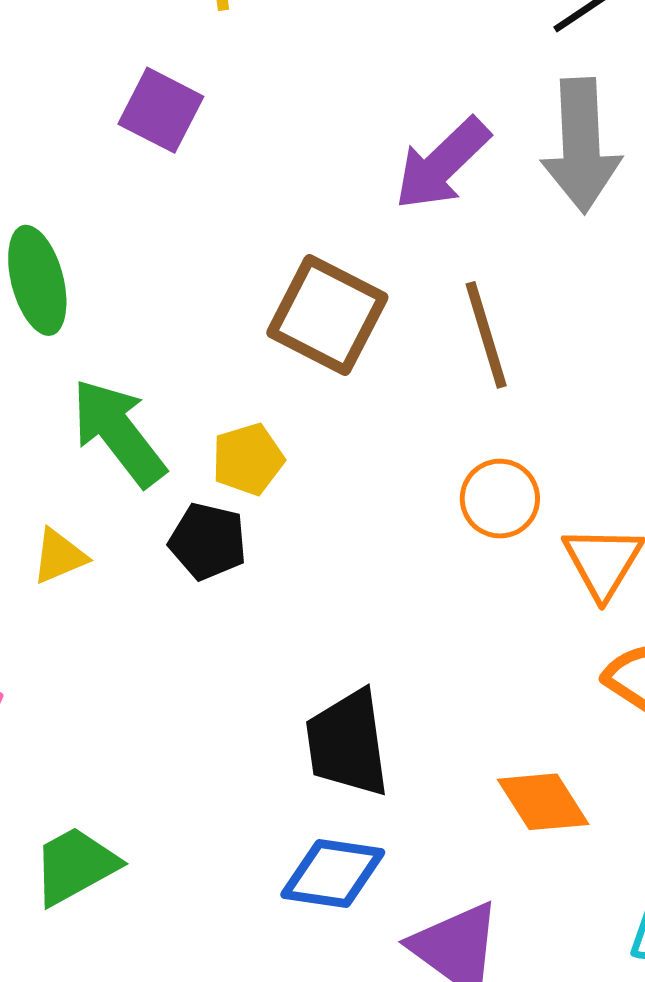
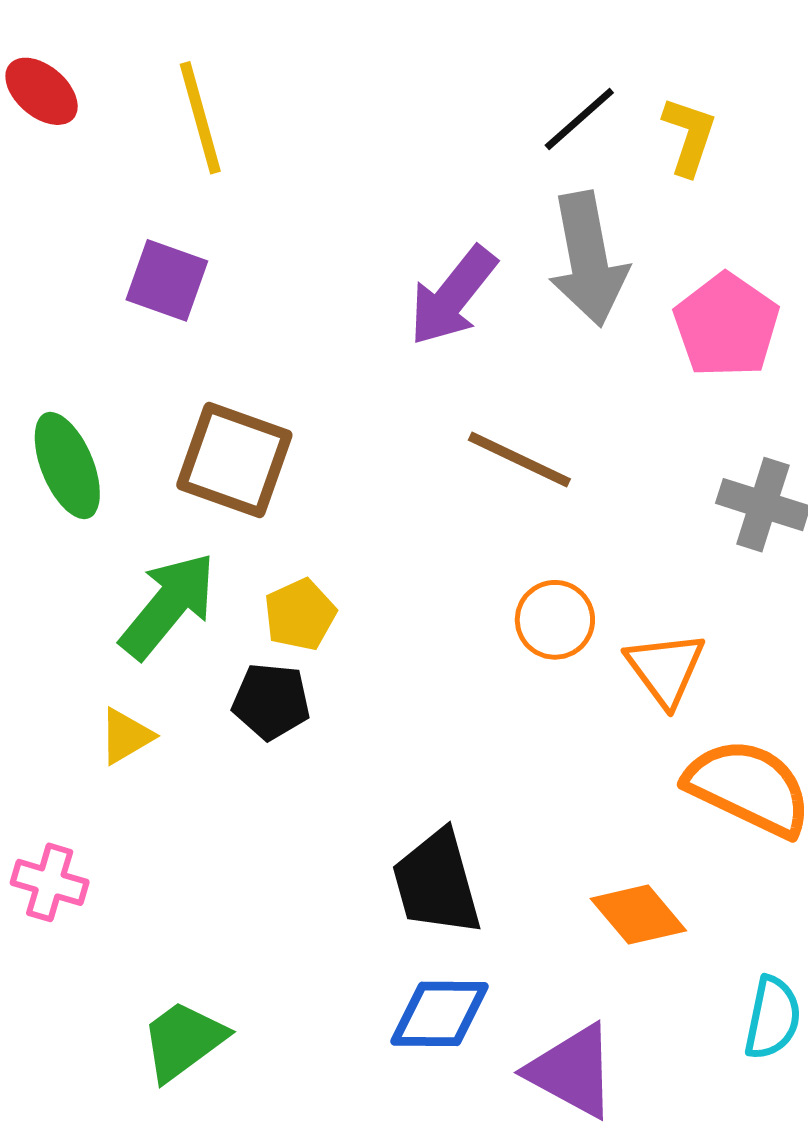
brown square: (327, 315) -> (234, 460), moved
brown line: (486, 335) -> (519, 460), turned -40
green arrow: (118, 432) -> (168, 605), turned 85

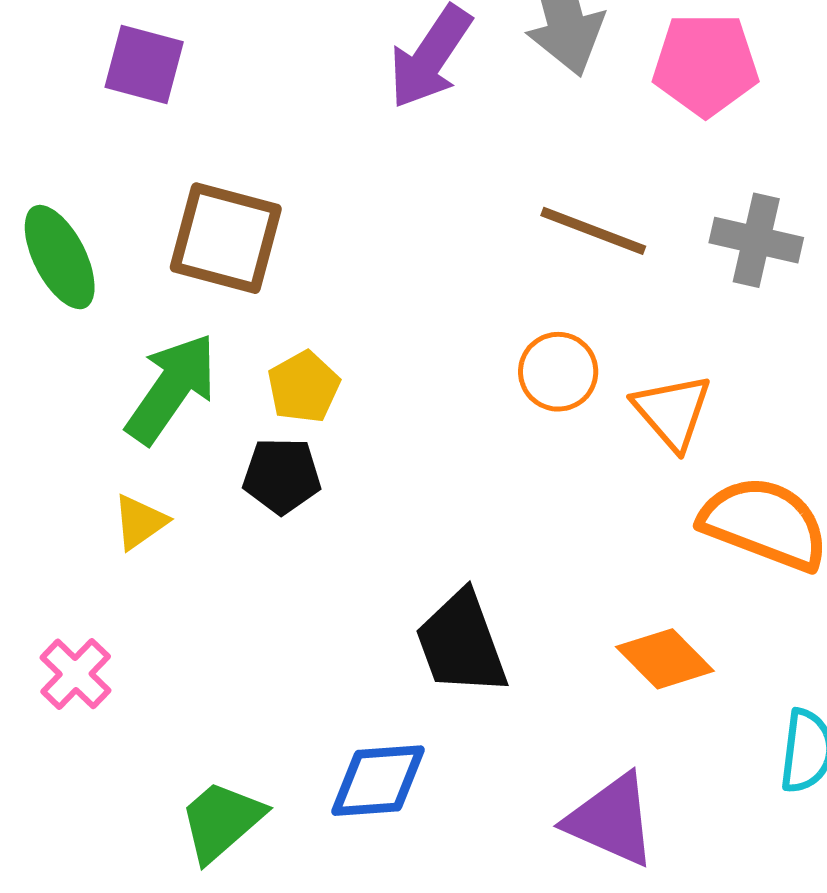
pink pentagon: (727, 325) -> (706, 64), turned -30
brown line: (519, 460) -> (593, 231), moved
pink cross: (50, 882) -> (76, 674), turned 32
blue diamond: (439, 1014) -> (378, 781), moved

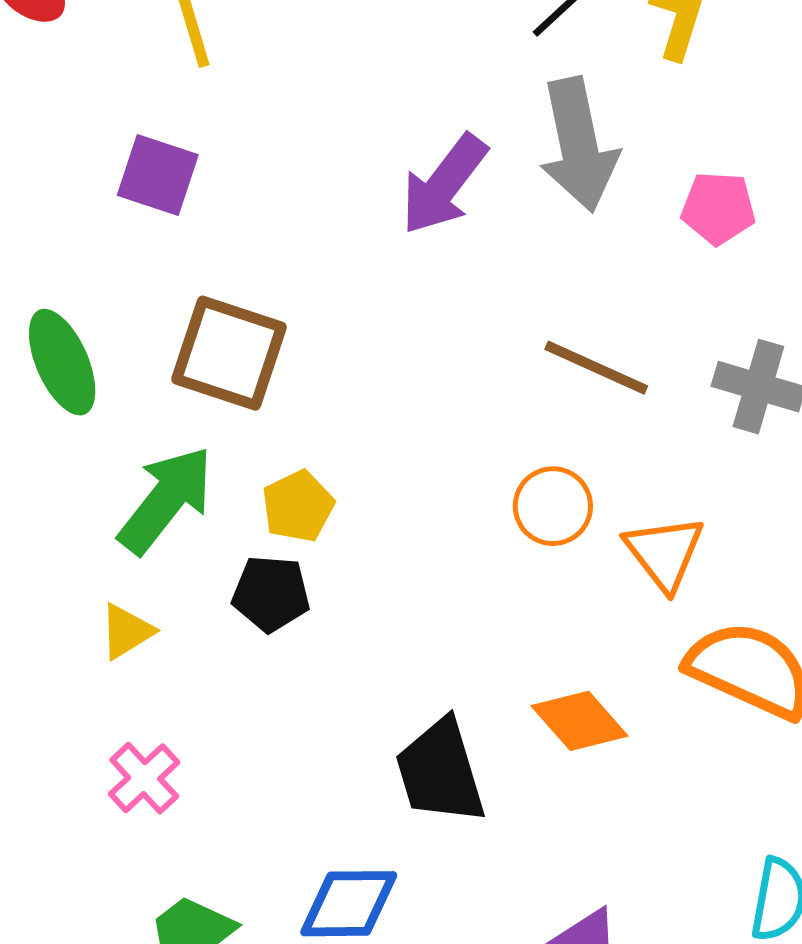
pink pentagon: (706, 64) -> (718, 208), size x0.7
orange diamond: (665, 659) -> (580, 721), moved
pink cross: (76, 674) -> (144, 778), moved

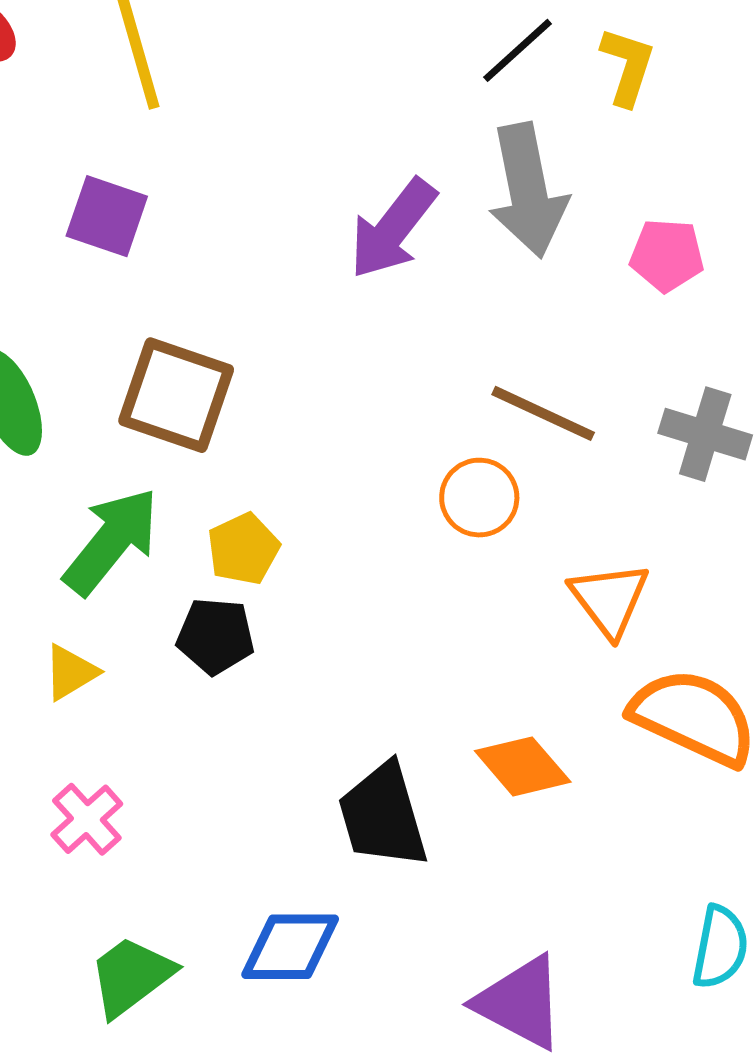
orange circle: (553, 506) -> (479, 498), moved

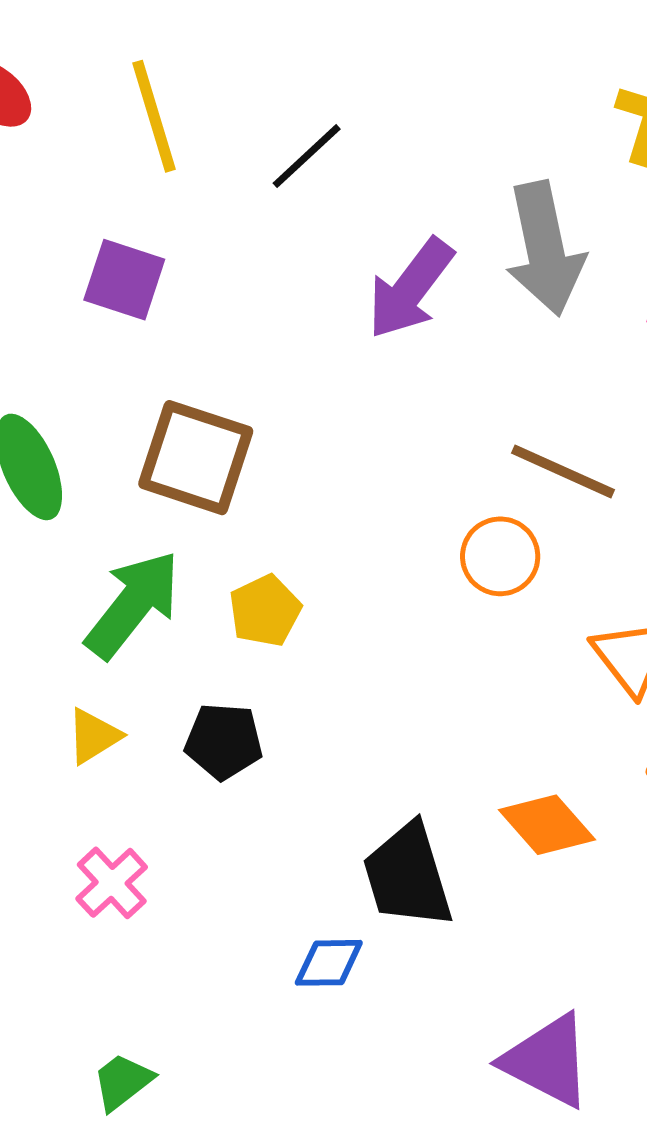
black line: (517, 50) -> (307, 156), moved
black pentagon: (216, 636) -> (224, 741), moved
blue diamond: (290, 947) -> (329, 963), moved, size x0.7
green trapezoid: (131, 976) -> (122, 1082), moved, size x0.7

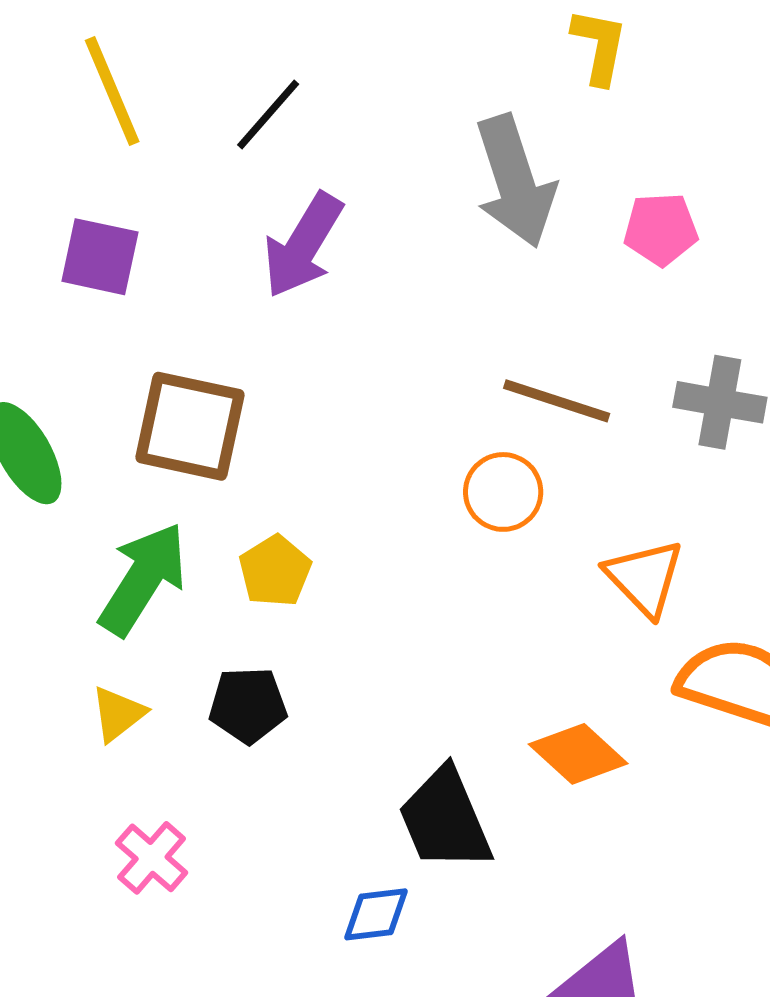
purple arrow: (410, 289) -> (303, 245), moved

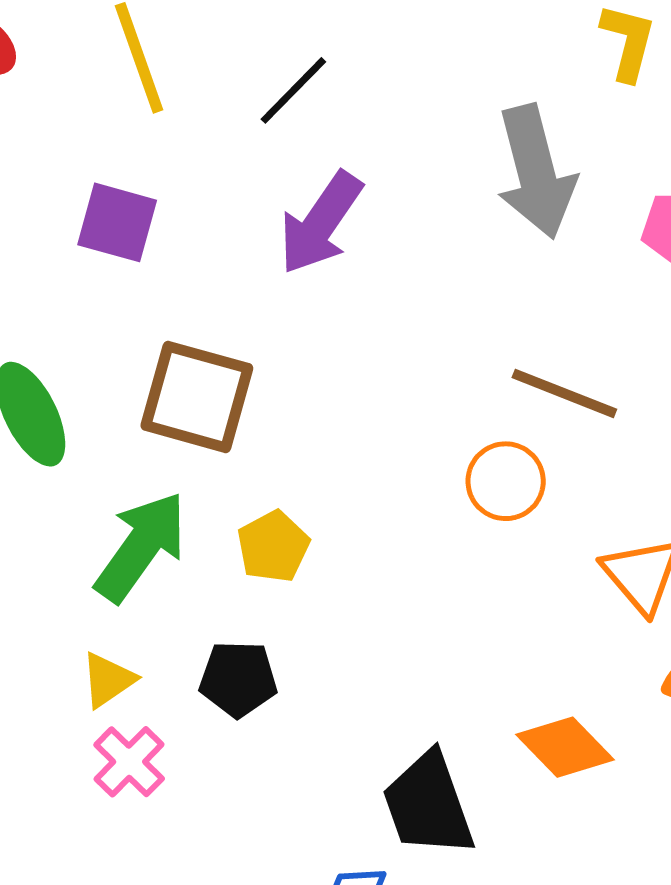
pink cross: (152, 858) -> (129, 762), moved

